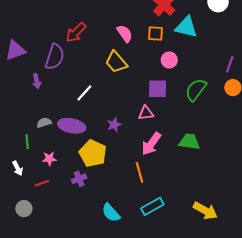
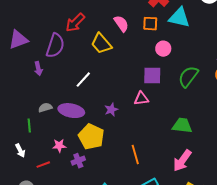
yellow trapezoid: (116, 62) -> (101, 44), moved
pink arrow: (151, 144) -> (182, 161), moved
pink star: (49, 159) -> (59, 146), moved

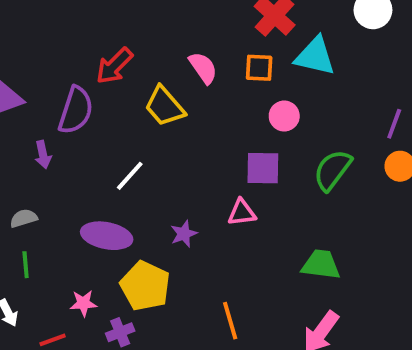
gray semicircle: (45, 108) -> (24, 218), moved

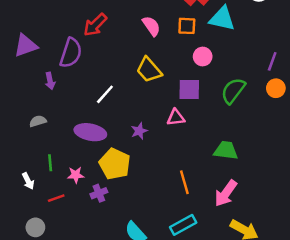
yellow trapezoid: (165, 106) -> (149, 70), moved
green line: (26, 265) -> (50, 163), moved
orange line: (230, 321) -> (184, 182), moved

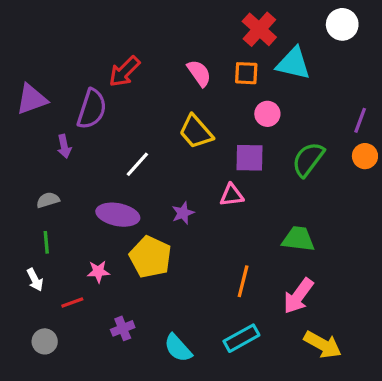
green line: (50, 163) -> (46, 242), moved
orange line: (184, 182) -> (243, 281), turned 30
purple cross: (99, 193) -> (123, 328), moved

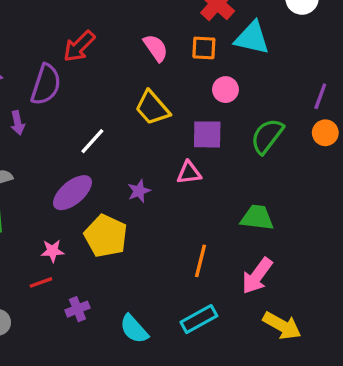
purple ellipse: (118, 215) -> (72, 193), turned -51
red line: (72, 302) -> (41, 282), moved

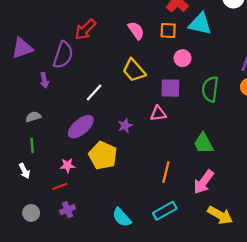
green semicircle: (267, 136) -> (210, 89), turned -30
green trapezoid: (257, 218) -> (204, 143), turned -125
purple cross: (77, 309) -> (68, 210), moved

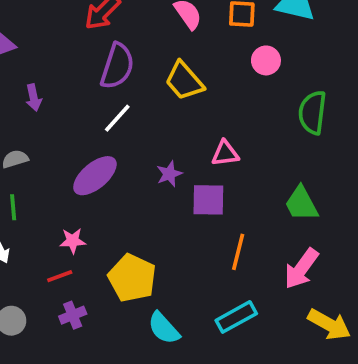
purple semicircle: (63, 55) -> (117, 66), moved
purple square: (170, 88) -> (208, 200), moved
yellow pentagon: (103, 155) -> (132, 278), moved

